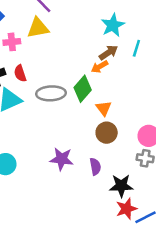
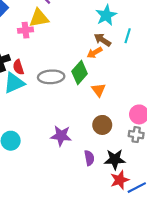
pink cross: (12, 42) -> (26, 30), moved
brown arrow: (108, 53) -> (102, 40), turned -112
red semicircle: (20, 73) -> (18, 67), moved
brown circle: (107, 133) -> (102, 125), moved
purple semicircle: (95, 167) -> (89, 158), moved

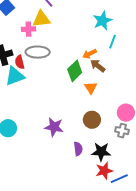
cyan line: (128, 36) -> (113, 42), moved
brown arrow: (102, 40) -> (98, 66), moved
gray ellipse: (51, 77) -> (38, 52), moved

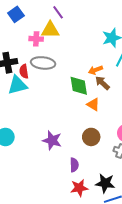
green diamond: (75, 71) -> (79, 86), turned -60
orange triangle: (91, 88) -> (93, 104), turned -32
black star: (101, 152) -> (105, 183), moved
red star: (104, 171) -> (79, 188), moved

